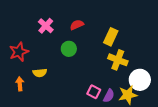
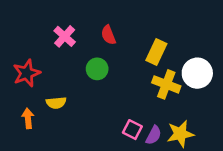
red semicircle: (77, 25) -> (108, 35), turned -88
white circle: (140, 80) -> (197, 73), moved

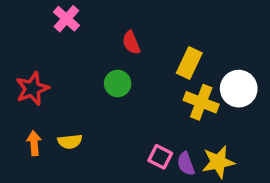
pink cross: (65, 36) -> (66, 19), moved
yellow semicircle: (56, 103) -> (70, 141), moved
purple semicircle: (154, 135) -> (186, 164), turned 132

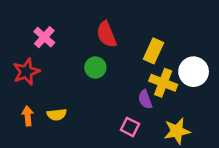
pink cross: (66, 19) -> (44, 37), moved
red semicircle: (131, 43) -> (106, 34), size x1.4
purple semicircle: (186, 164) -> (145, 99), moved

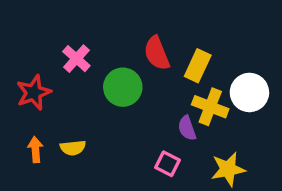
red semicircle: (106, 34) -> (157, 53), moved
pink cross: (44, 37) -> (76, 59), moved
green circle: (95, 68) -> (123, 87), size x1.4

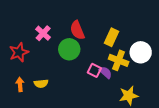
red semicircle: (157, 53) -> (77, 30), moved
purple semicircle: (187, 128) -> (105, 72), turned 152
pink square: (167, 164) -> (94, 70), moved

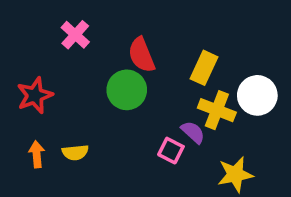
pink cross: (43, 33) -> (75, 35), moved
pink square: (94, 70) -> (171, 151), moved

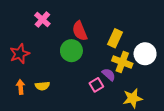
pink square: (171, 151) -> (96, 85), turned 32

